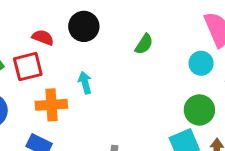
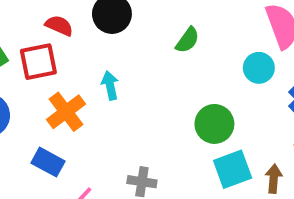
orange cross: (51, 105) -> (66, 112), turned -36
green circle: (199, 110) -> (214, 124), moved

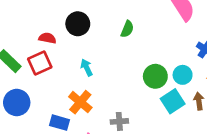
cyan circle: (259, 68) -> (183, 75), moved
orange cross: (66, 112) -> (80, 102), moved

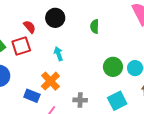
green semicircle: (127, 29) -> (95, 26), turned 152
red semicircle: (47, 38) -> (30, 27), turned 32
cyan square: (173, 101) -> (117, 101), moved

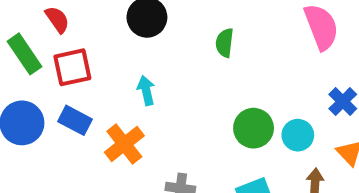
red semicircle: (30, 27) -> (57, 19), moved
blue rectangle: (32, 96) -> (75, 120), moved

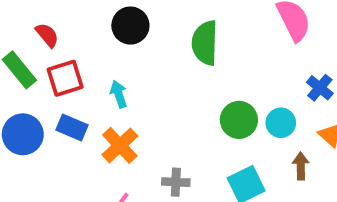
green semicircle: (225, 43) -> (205, 43), size x1.6
cyan arrow: (146, 90) -> (119, 94), moved

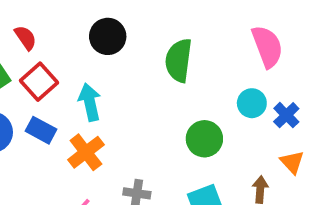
red square: (65, 78) -> (39, 82), turned -30
cyan arrow: (119, 94) -> (90, 102), size x1.4
cyan circle: (281, 123) -> (252, 103), moved

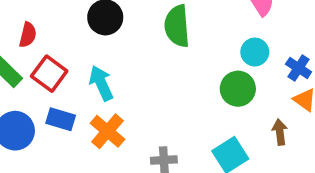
red semicircle: (26, 38) -> (28, 35), turned 60
blue cross: (286, 115) -> (299, 68), moved
green circle: (204, 139) -> (238, 89), moved

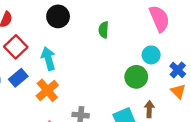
green semicircle: (177, 26) -> (104, 30), size x0.6
blue rectangle: (61, 119) -> (18, 78), turned -66
brown arrow: (280, 132) -> (149, 109), moved

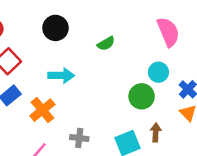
green semicircle: (104, 30) -> (106, 43), turned -126
cyan arrow: (48, 59) -> (61, 75), moved, turned 105

